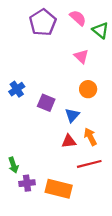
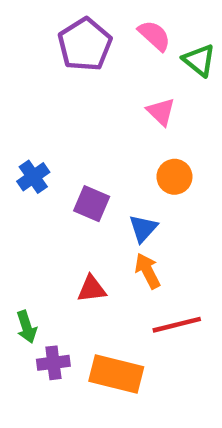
orange arrow: (90, 137) -> (148, 271), moved
red triangle: (69, 141) -> (92, 289), moved

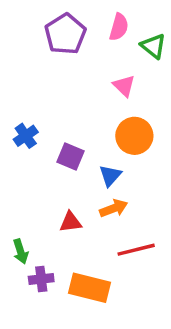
pink semicircle: (154, 36) -> (119, 27), turned 64
orange circle: (174, 177) -> (134, 136), size x1.4
orange arrow: (148, 271) -> (114, 208), turned 96

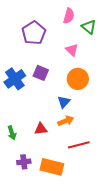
purple pentagon: (65, 34) -> (34, 33), moved
blue cross: (26, 136) -> (15, 79), size x1.5
purple square: (71, 157) -> (41, 73), moved
green arrow: (21, 251) -> (12, 133), moved

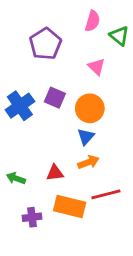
orange circle: (78, 79) -> (90, 108), moved
green arrow: (12, 133) -> (16, 178), turned 128
orange rectangle: (52, 167) -> (70, 206), moved

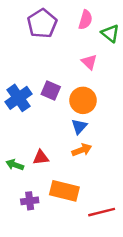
purple pentagon: (45, 44) -> (42, 23), moved
red triangle: (55, 173) -> (41, 157), moved
red line: (106, 194) -> (102, 212), moved

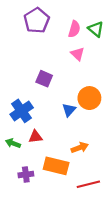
pink semicircle: (85, 20) -> (74, 29), moved
blue cross: (18, 98) -> (22, 111), moved
orange circle: (83, 100) -> (89, 98), moved
orange arrow: (82, 150) -> (80, 148), moved

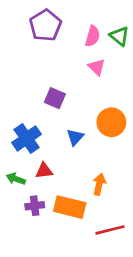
blue triangle: (69, 110) -> (75, 137), moved
orange arrow: (80, 148) -> (99, 184), turned -56
purple cross: (26, 175) -> (35, 206), moved

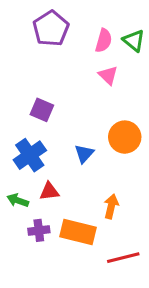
purple square: (55, 98) -> (42, 110), moved

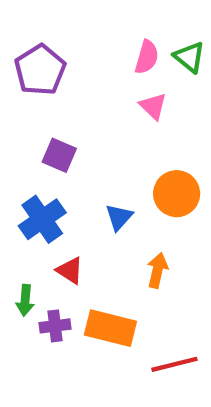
purple pentagon: (51, 29) -> (40, 70), moved
red triangle: (49, 191) -> (70, 270), turned 40
green arrow: (18, 200) -> (25, 300), moved, turned -105
orange arrow: (111, 206) -> (157, 270), moved

